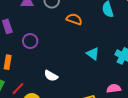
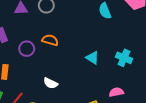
orange semicircle: (74, 19) -> (50, 40), moved

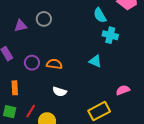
orange semicircle: (50, 40) -> (54, 64), moved
cyan cross: (124, 58) -> (110, 35), moved

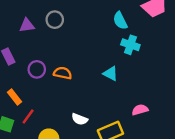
orange rectangle: (15, 88) -> (14, 97), turned -40
white semicircle: (60, 92) -> (80, 119), moved
red line: (31, 111) -> (28, 116), moved

